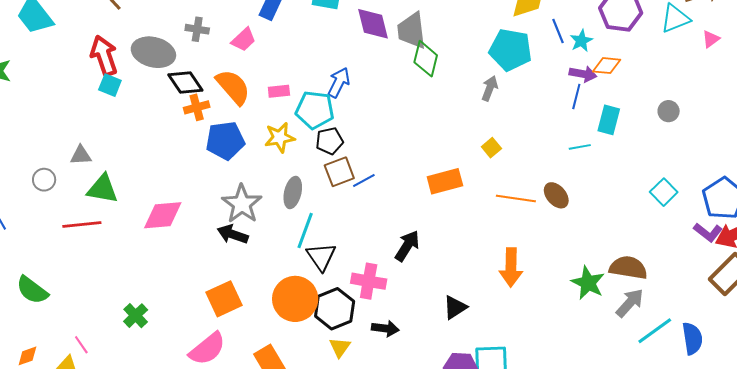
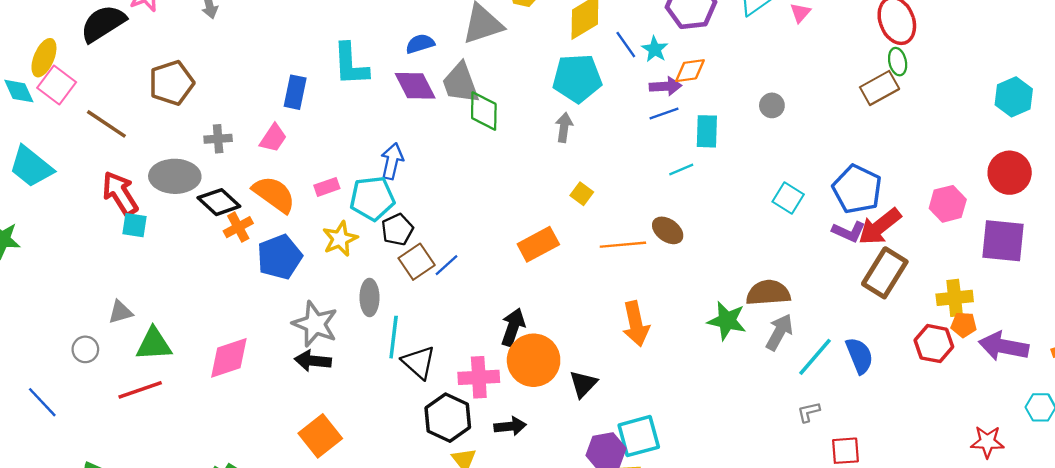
blue line: (576, 97) -> (664, 114), turned 70
orange circle: (295, 299) -> (534, 360), moved

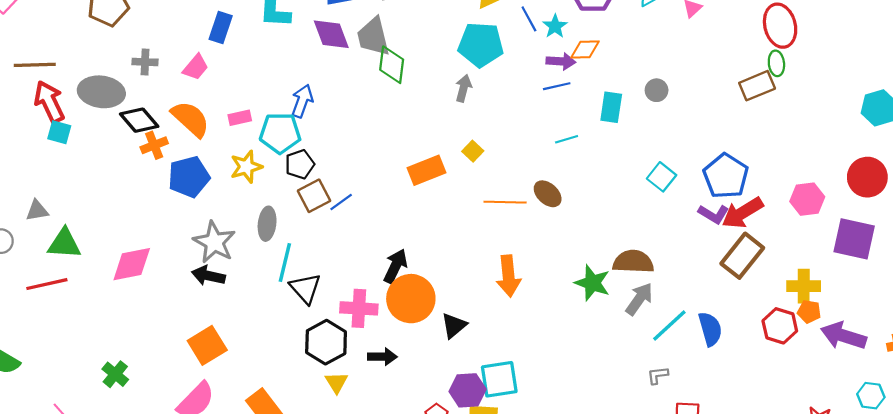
brown line: (106, 124) -> (35, 65), moved, turned -42
cyan rectangle: (707, 131) -> (611, 107), moved
orange rectangle: (538, 244) -> (426, 170), moved

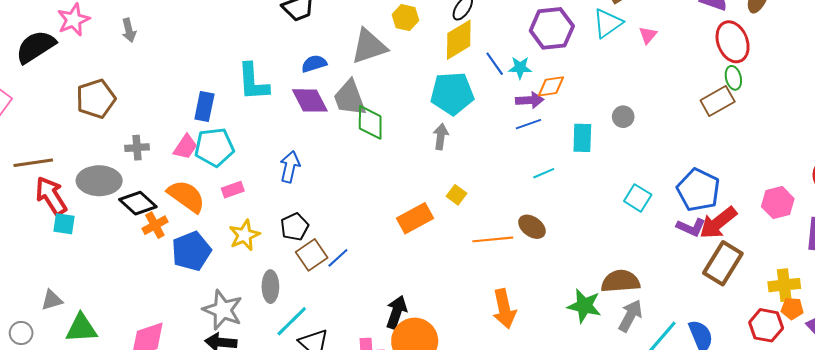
cyan star: (555, 26) -> (520, 68), turned -30
cyan pentagon: (280, 133) -> (214, 147), moved
cyan line: (285, 263) -> (292, 321), turned 39

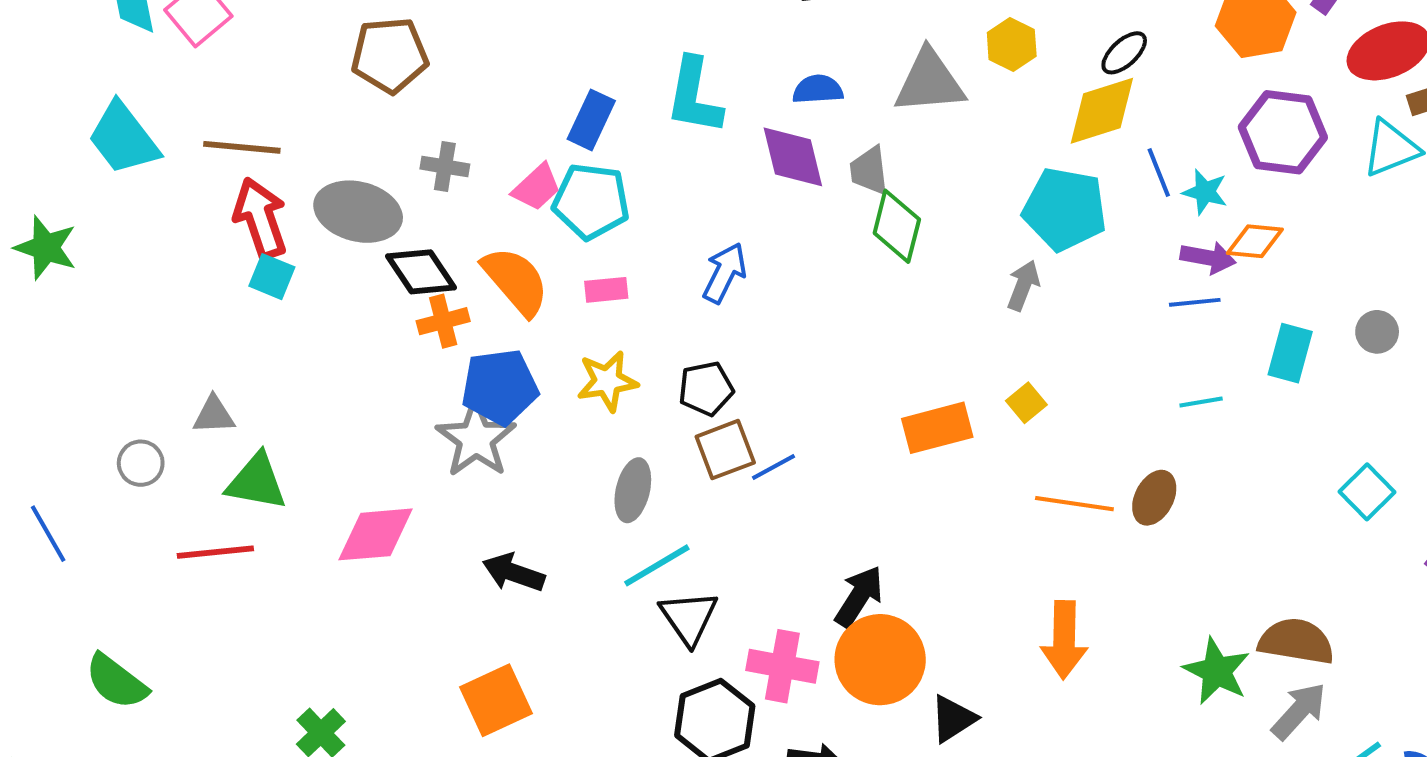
gray trapezoid: (350, 98) -> (869, 171), size x0.7
brown ellipse: (532, 227) -> (1154, 498), turned 68
gray star: (223, 310) -> (476, 439), moved

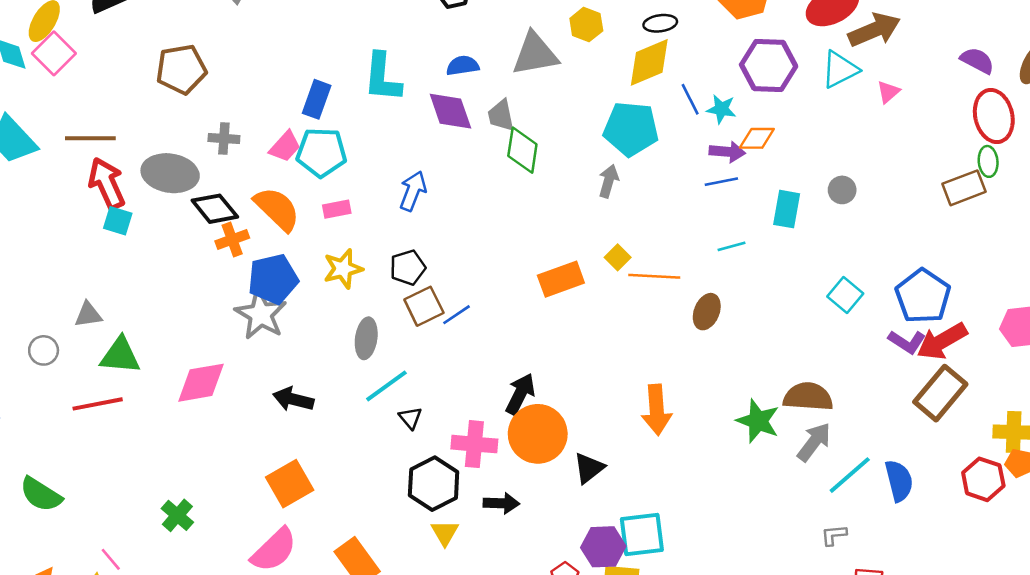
black ellipse: (1124, 53) -> (660, 23), turned 40
orange line: (1074, 504) -> (654, 276), moved
black triangle: (689, 617) -> (410, 418), size x0.6

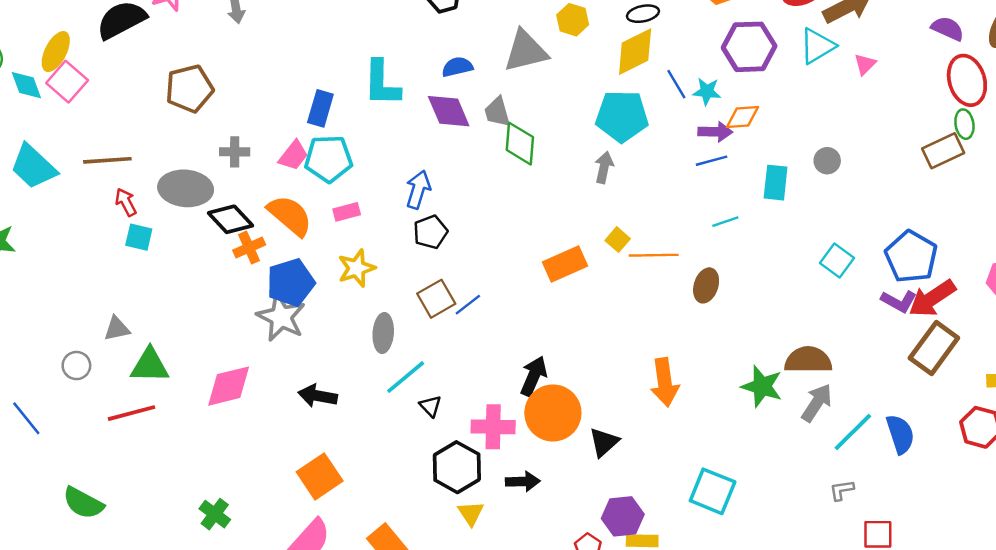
red arrow: (107, 183) -> (126, 202), size x0.6
black pentagon: (408, 268) -> (430, 232), moved
cyan square: (642, 534) -> (713, 491), moved, turned 33

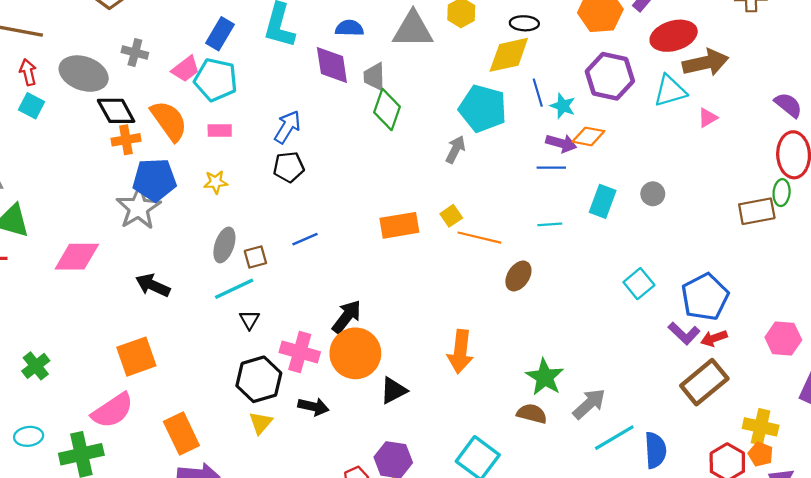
yellow star: (357, 268) -> (216, 182), size x0.7
red arrow: (932, 298) -> (714, 338), size x0.6
brown square: (436, 299) -> (255, 257), moved, size x0.7
brown semicircle: (808, 360) -> (532, 414), moved, size x0.7

